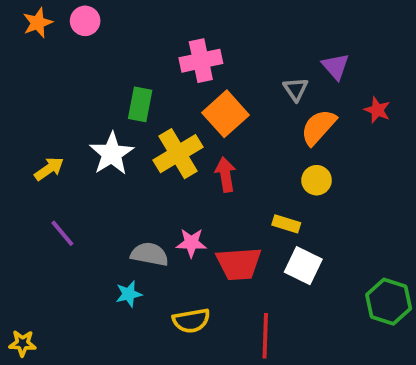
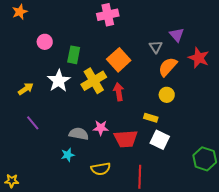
pink circle: (85, 21) -> (45, 42), moved
pink cross: (201, 61) -> (108, 15), moved
red star: (377, 110) -> (199, 58), size x1.5

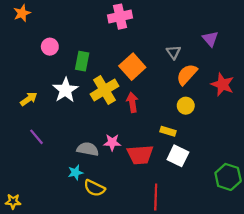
purple triangle: (177, 35) -> (210, 39), moved
red star: (199, 58) -> (222, 84), moved
yellow semicircle: (101, 169) -> (94, 188), moved, turned 36

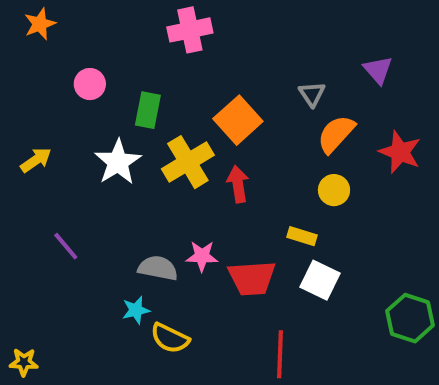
pink cross: (120, 17) -> (190, 30), moved
yellow arrow: (29, 99) -> (36, 160), moved

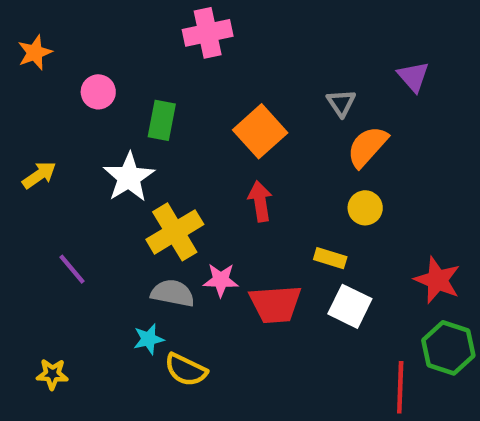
orange star: (40, 24) -> (35, 53), moved
red star: (400, 152) -> (437, 280), moved
yellow cross: (188, 162) -> (175, 232), moved
red line: (280, 354) -> (400, 387), moved
yellow star: (24, 362) -> (52, 374), moved

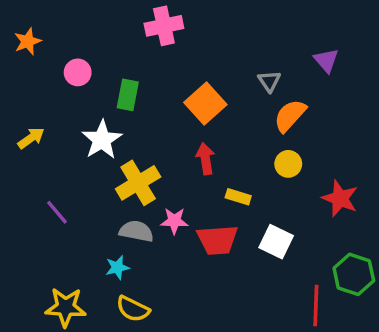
yellow rectangle: (330, 258) -> (238, 197), moved
red star: (437, 280) -> (340, 198), moved
yellow semicircle: (186, 370) -> (133, 309), moved
yellow star: (52, 374) -> (66, 307), moved, size x1.6

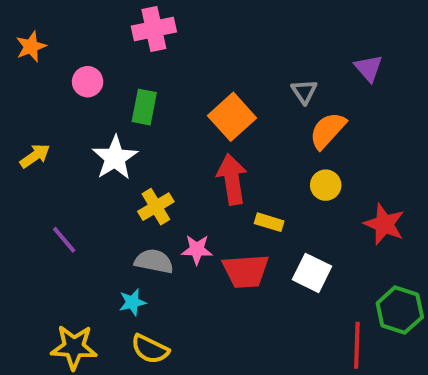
pink cross: (164, 26) -> (154, 29), moved
red arrow: (205, 159) -> (232, 179), size x1.4
yellow cross: (138, 183) -> (156, 207), size x0.7

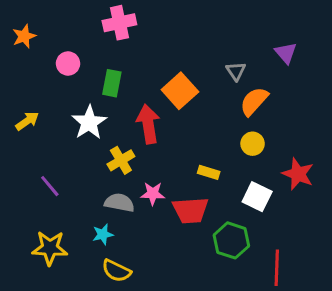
red arrow: (232, 179) -> (148, 124), moved
white square: (312, 273) -> (257, 197), moved
green hexagon: (400, 310) -> (231, 240), moved
yellow star: (74, 347) -> (50, 248), moved

